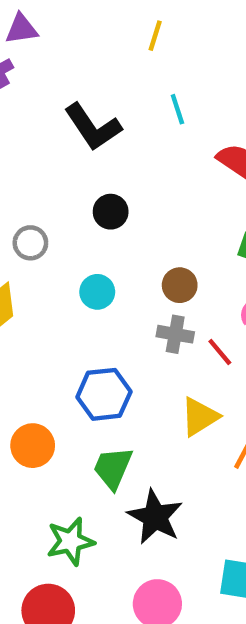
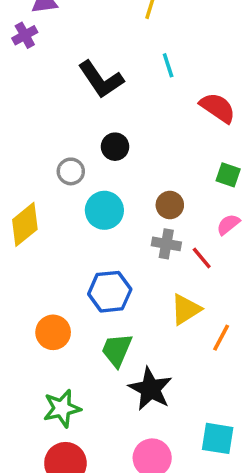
gray circle: (30, 243) -> (71, 171), moved
cyan circle: (97, 292) -> (104, 210), size x1.4
green star: (71, 541) -> (62, 408), moved

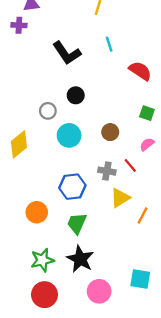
purple cross: (25, 35) -> (19, 25), turned 32
gray cross: (166, 244) -> (107, 171), moved
black star: (150, 389) -> (80, 259), moved

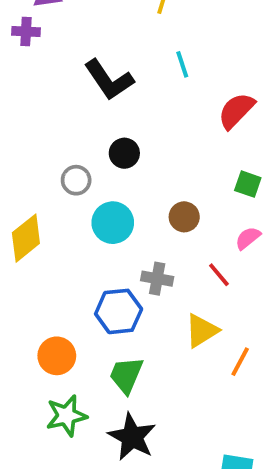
red semicircle: (140, 71) -> (236, 111), turned -80
gray cross: (107, 171) -> (157, 279), moved
green star: (42, 260) -> (66, 416), moved

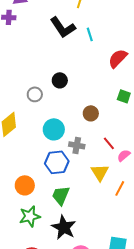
black L-shape: (109, 80) -> (63, 27), moved
cyan circle: (113, 223) -> (54, 129), moved
pink semicircle: (248, 238) -> (124, 155), moved
yellow triangle: (202, 331) -> (100, 172), turned -30

